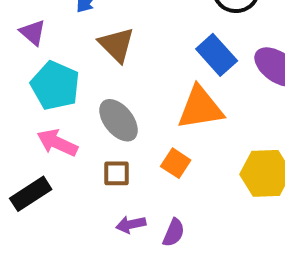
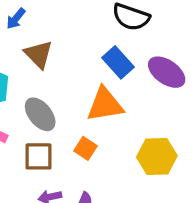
brown square: (116, 173) -> (39, 156), size x1.4

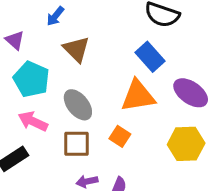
purple ellipse: (167, 72) -> (191, 93), moved

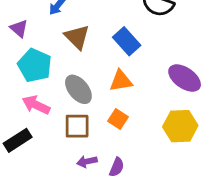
blue rectangle: (150, 57) -> (127, 41), moved
orange triangle: (138, 96) -> (121, 81), moved, size x0.7

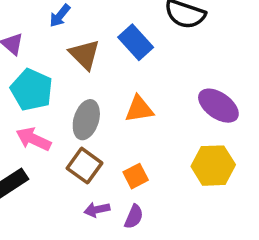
blue rectangle: (127, 41) -> (136, 42), moved
gray ellipse: (78, 89) -> (86, 120), turned 56
orange square: (118, 119) -> (136, 176), moved, turned 30
brown square: (77, 126) -> (85, 166), turned 36

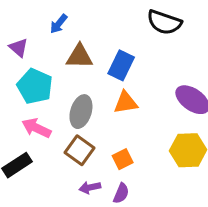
blue rectangle: (136, 42) -> (121, 65), moved, turned 68
brown triangle: (85, 54) -> (79, 57), turned -44

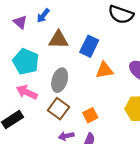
purple triangle: (18, 48) -> (20, 22), moved
orange triangle: (126, 103) -> (104, 70), moved

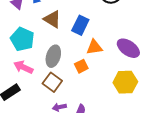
brown triangle: (59, 40) -> (52, 19), turned 30
orange square: (90, 115) -> (81, 66), moved

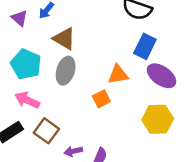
blue rectangle: (80, 25) -> (145, 46), moved
gray ellipse: (53, 56) -> (66, 71), moved
brown square: (52, 82) -> (46, 131), moved

